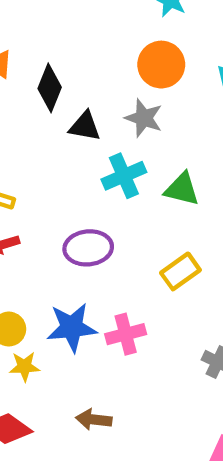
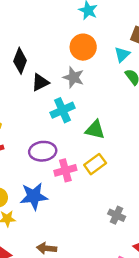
black triangle: (85, 126) -> (40, 82), turned -36
green triangle: (182, 189) -> (95, 130), moved
pink cross: (126, 334) -> (65, 170), moved

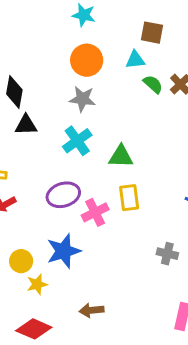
cyan triangle: (122, 55) -> (135, 60), turned 49
black triangle: (40, 82) -> (26, 125), moved, turned 36
yellow rectangle: (95, 164) -> (129, 198), turned -50

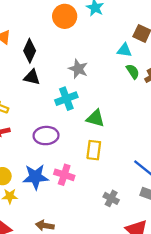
orange circle: (87, 60) -> (65, 16), moved
pink cross: (95, 212) -> (64, 175), moved, turned 30

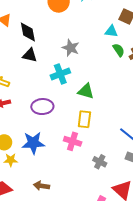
black diamond: (30, 51) -> (28, 32), turned -35
pink cross: (64, 175) -> (73, 141), moved

